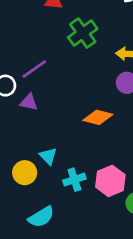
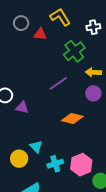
green cross: (83, 33) -> (74, 51), moved
purple line: (34, 69) -> (58, 83), moved

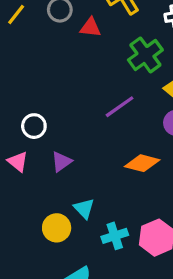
purple triangle: (22, 107) -> (61, 162), moved, turned -48

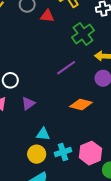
cyan triangle: (84, 208) -> (43, 134), turned -40
yellow circle: (57, 228) -> (37, 154), moved

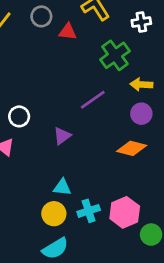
purple triangle: (28, 104) -> (62, 136), moved
orange diamond: (81, 105) -> (132, 148), moved

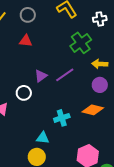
red triangle: (68, 32) -> (26, 41), moved
white circle: (19, 116) -> (24, 93), moved
purple triangle: (62, 136) -> (41, 76), moved
cyan cross: (89, 211) -> (62, 118), moved

